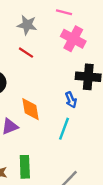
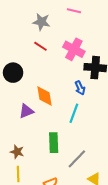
pink cross: (73, 39) -> (74, 49), moved
green rectangle: (25, 167) -> (54, 143), moved

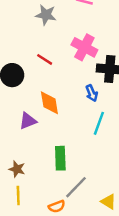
red line: (40, 46) -> (45, 59), moved
cyan line: (74, 113) -> (99, 123), moved
gray line: (77, 159) -> (76, 187), moved

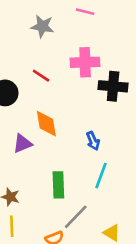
pink cross: (84, 47) -> (85, 62), turned -30
blue arrow: (92, 93) -> (93, 141), moved
cyan line: (99, 123) -> (101, 176), moved

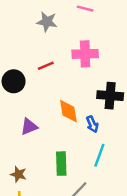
red line: (41, 76) -> (46, 66), turned -56
black cross: (113, 86) -> (110, 96), moved
orange diamond: (46, 124) -> (68, 111), moved

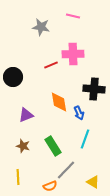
red line: (46, 66) -> (51, 65), moved
green rectangle: (61, 164) -> (53, 146), turned -30
brown star: (18, 174) -> (23, 146), moved

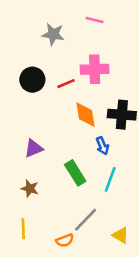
black circle: (13, 77) -> (32, 80), moved
orange diamond: (59, 102) -> (86, 115), moved
green rectangle: (53, 146) -> (75, 173), moved

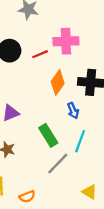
orange diamond: (86, 115) -> (58, 82), turned 45
gray line: (86, 220) -> (58, 164), moved
orange semicircle: (65, 240) -> (27, 197), moved

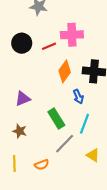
yellow triangle: (90, 192) -> (93, 155), moved
orange semicircle: (27, 197) -> (42, 165), moved

